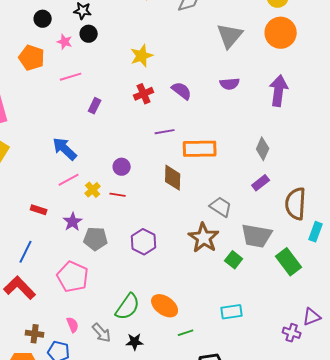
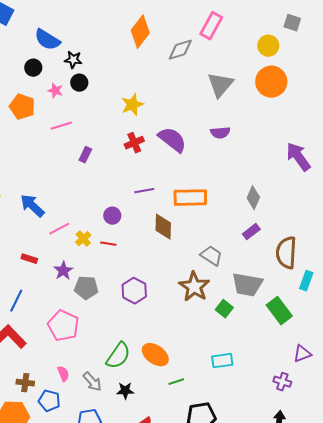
purple semicircle: (182, 91) -> (172, 140), size x1.4
purple arrow: (279, 91) -> (298, 157), moved, turned -44
purple line: (165, 132) -> (144, 191), moved
blue arrow: (65, 149) -> (32, 206), moved
purple triangle: (312, 317) -> (302, 354), moved

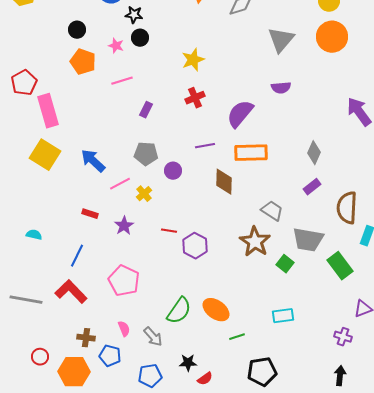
black circle: (33, 68) -> (77, 30), moved
purple semicircle: (172, 140) -> (240, 114), moved, turned -88
red line: (108, 244) -> (169, 231), moved
gray pentagon: (86, 288) -> (146, 154), moved
black star: (125, 391) -> (188, 363), moved

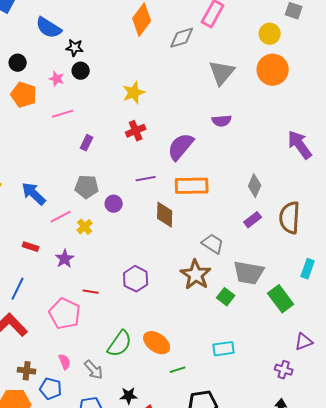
brown semicircle: (347, 208) -> (290, 218), moved
red line: (169, 231) -> (91, 292), moved

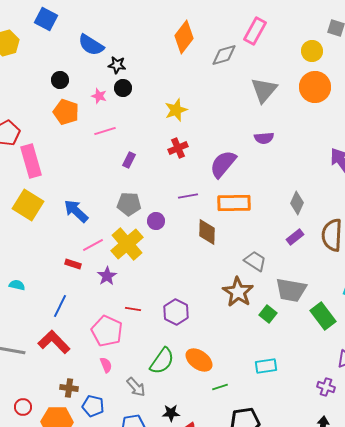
pink line: (61, 217) -> (93, 245), moved
yellow cross: (85, 227) -> (127, 244), size x2.0
purple hexagon: (136, 279) -> (176, 312), moved
pink semicircle: (65, 362) -> (106, 365), moved

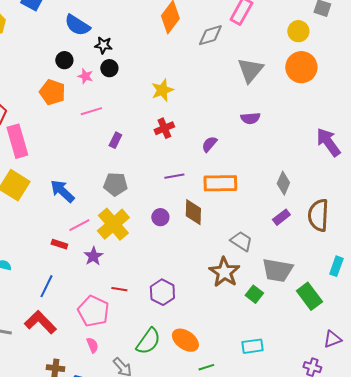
black circle: (60, 80) -> (64, 60), moved
purple semicircle: (223, 164) -> (209, 144), size x0.6
purple circle: (156, 221) -> (160, 217), moved

